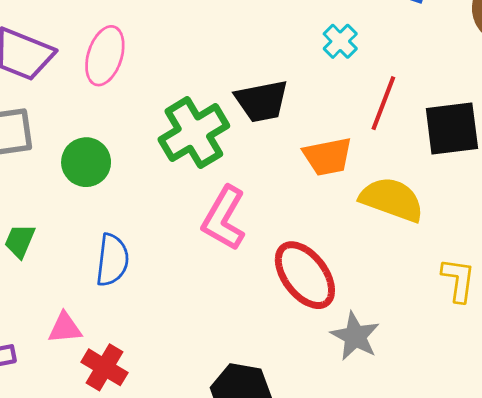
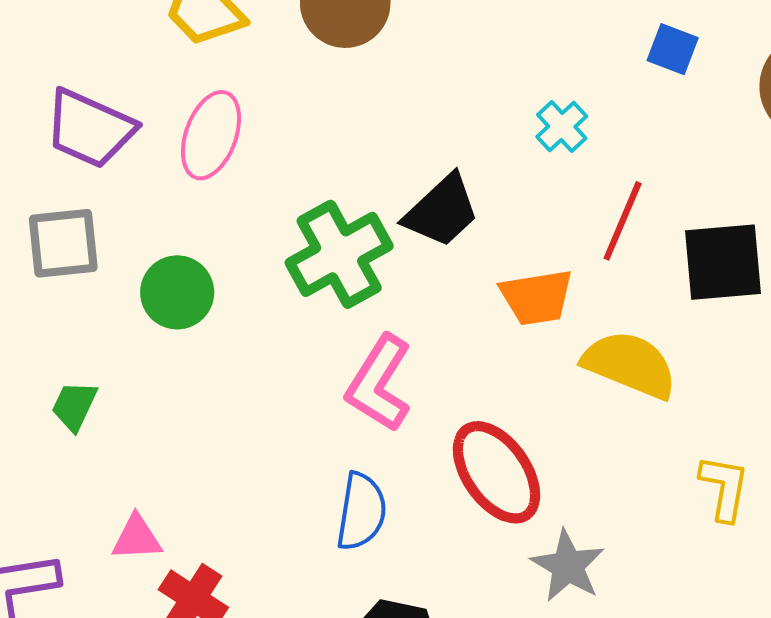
black trapezoid: (262, 101) -> (442, 211), turned -34
blue semicircle: (112, 260) -> (361, 512), moved

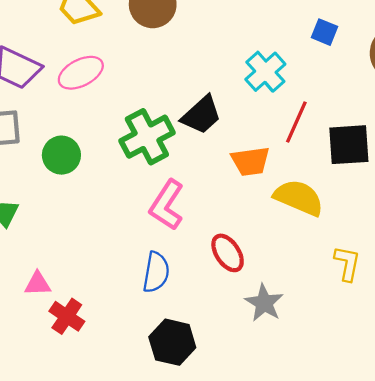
cyan cross: (562, 127) -> (265, 72), size x1.5
pink ellipse: (211, 135) -> (81, 73), turned 42
red ellipse: (497, 472) -> (228, 253), size x0.7

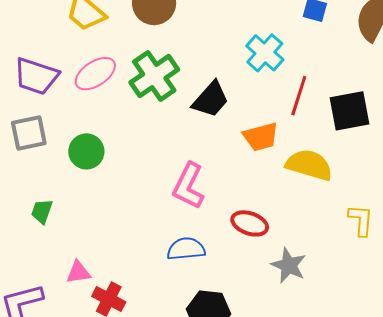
green cross: (147, 137) -> (154, 76), moved
red ellipse: (228, 253) -> (250, 223), turned -30
blue semicircle: (156, 272) -> (186, 249), turned -99

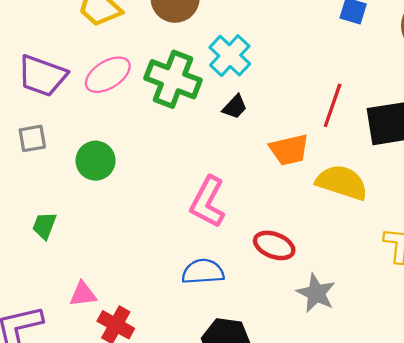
cyan cross: (265, 53) -> (230, 56), moved
green cross: (154, 76) -> (173, 79), turned -36
black trapezoid: (211, 99) -> (235, 107), size x0.6
gray square: (29, 133) -> (32, 138), size x0.7

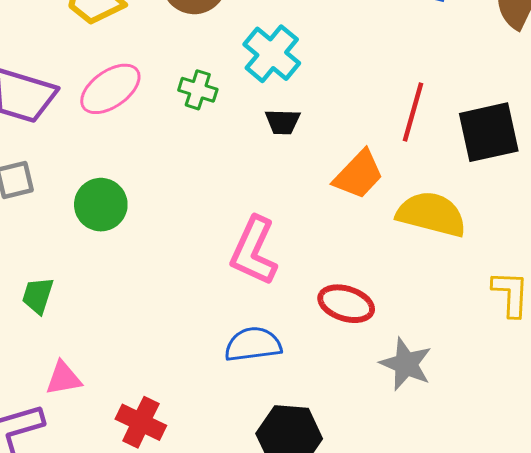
green cross: (173, 79) -> (198, 90), size x0.5
black trapezoid: (235, 107) -> (283, 122), turned 52
orange trapezoid: (289, 150) -> (359, 175), turned -30
pink triangle: (83, 294) -> (63, 378), moved

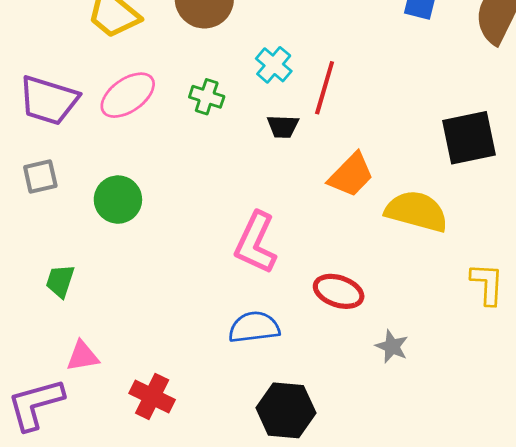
cyan cross: (272, 54) -> (274, 65), size x0.7
red line: (413, 112) -> (325, 88), moved
gray star: (406, 364) -> (392, 346), size x0.7

